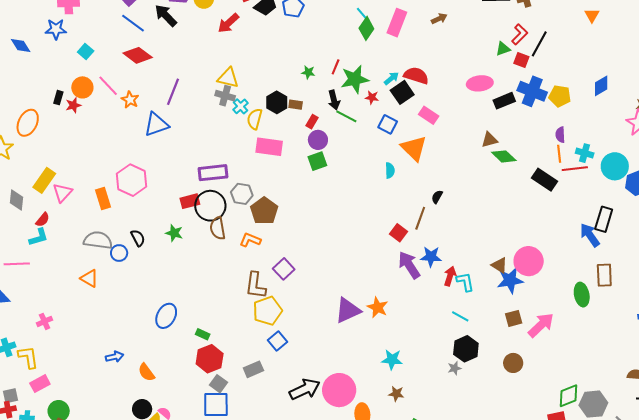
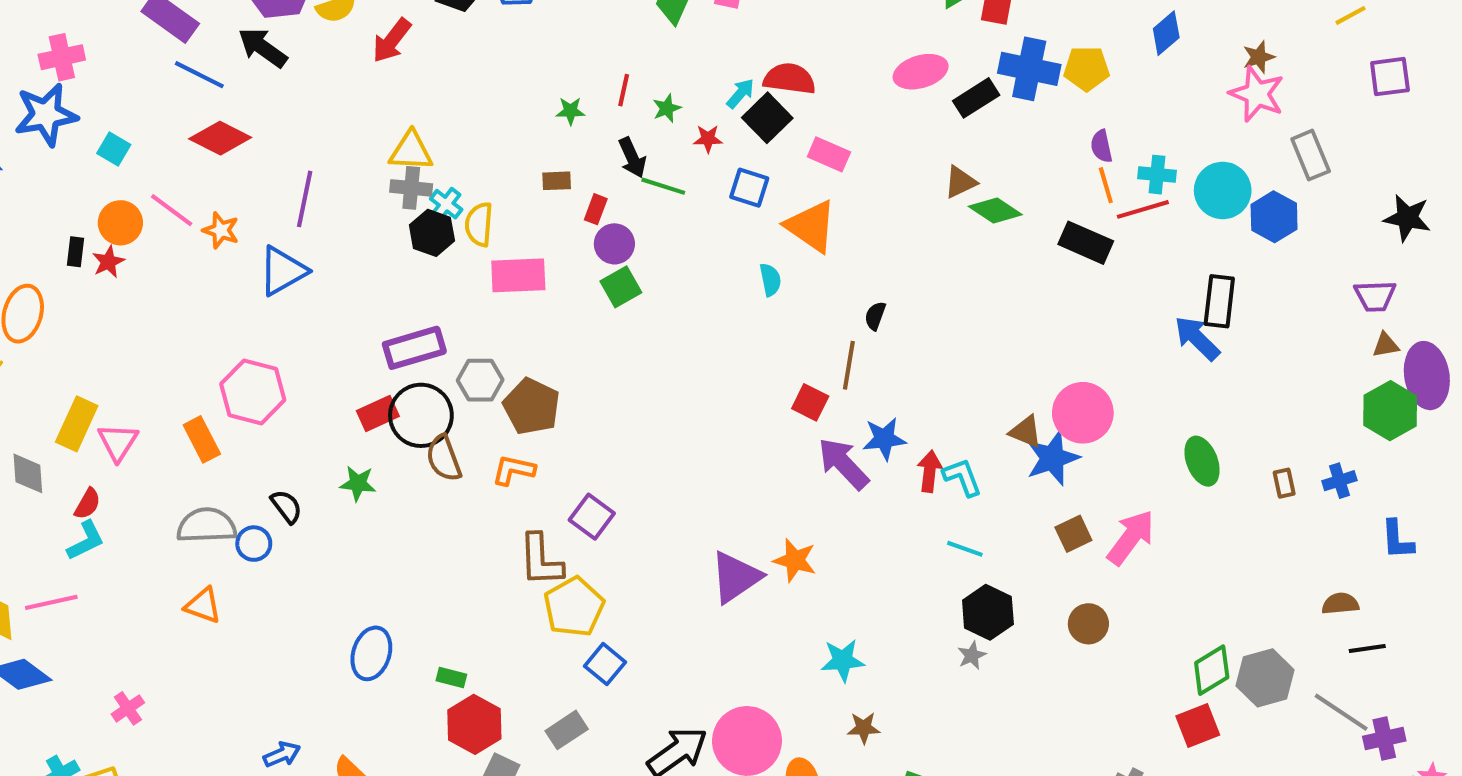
blue star: (56, 29) -> (46, 115), size x1.4
green star: (355, 79) -> (667, 108), size x0.5
black hexagon: (277, 102) -> (432, 233), moved
brown rectangle: (604, 275) -> (1284, 483), moved, size x0.6

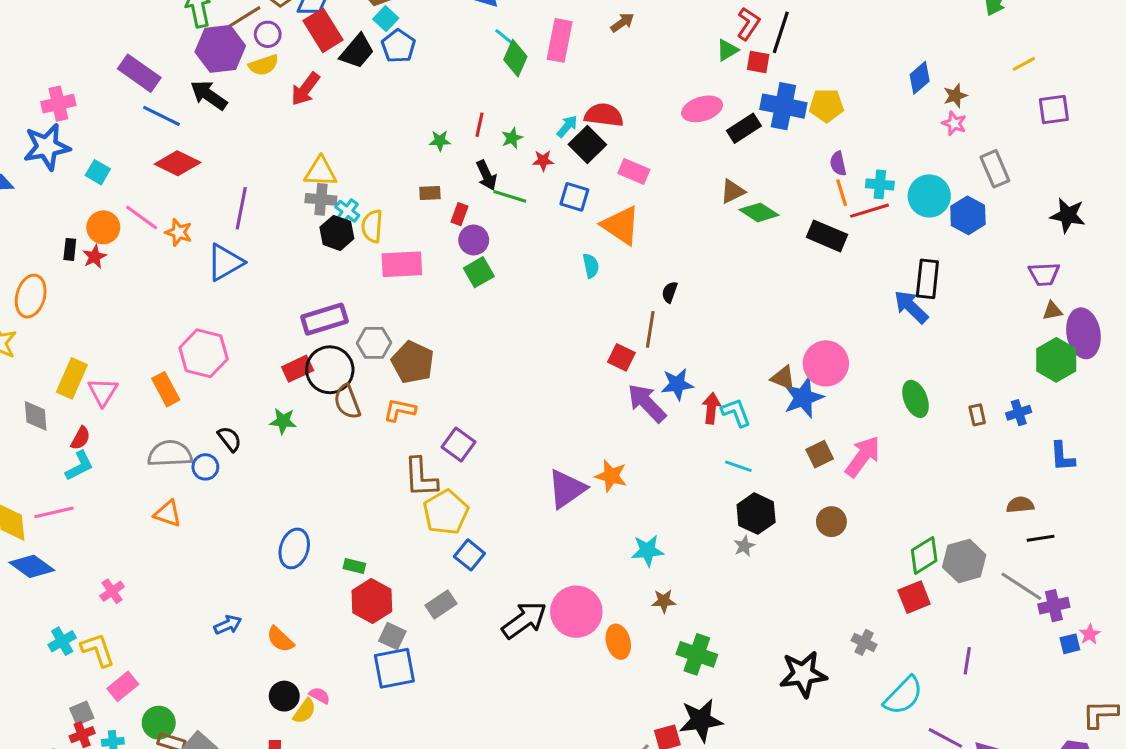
blue diamond: (1166, 33) -> (920, 78), moved
pink star: (1257, 94) -> (954, 123), size x0.6

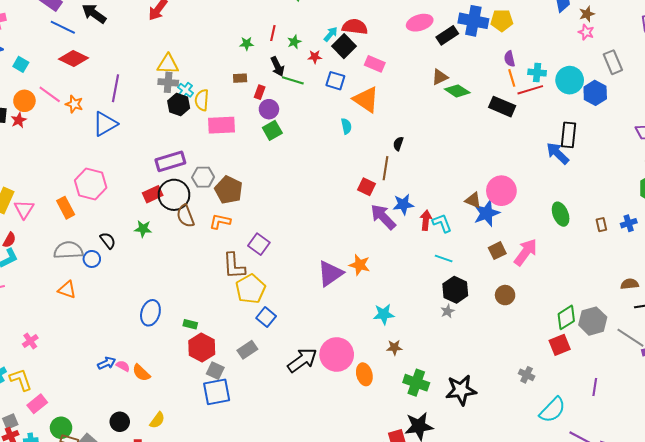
black star: (803, 674) -> (461, 390), moved
black circle: (284, 696) -> (120, 422), moved
pink semicircle: (320, 696) -> (123, 366), moved

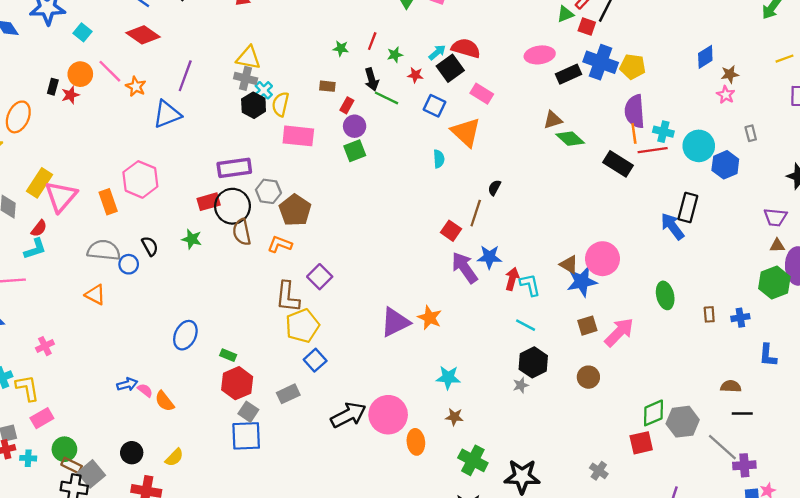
purple semicircle: (509, 59) -> (635, 111), size x1.8
gray rectangle: (613, 62) -> (751, 133), size x0.6
pink triangle: (24, 209) -> (61, 196), size x1.4

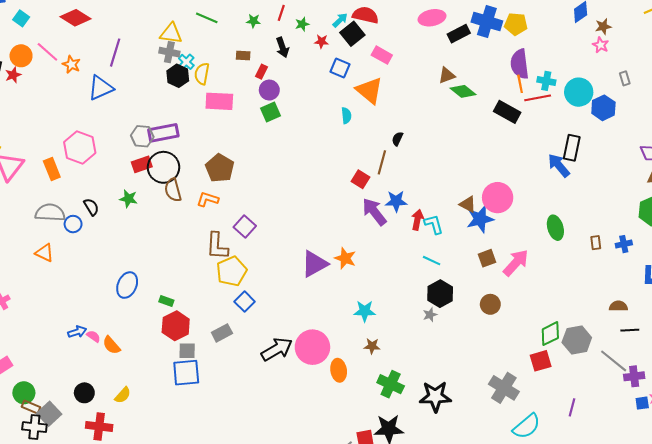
green line: (387, 98) -> (207, 18), moved
gray hexagon: (268, 191) -> (142, 136), moved
gray square: (248, 412) -> (187, 351), turned -30
gray cross: (599, 471) -> (504, 388), size x1.8

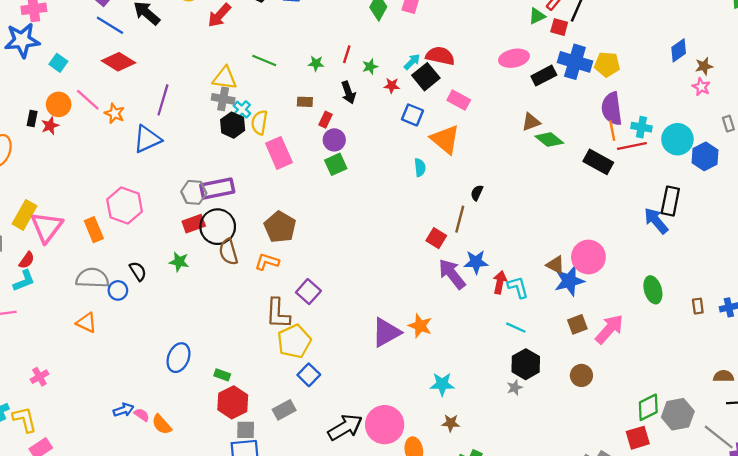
pink rectangle: (219, 101) -> (279, 153), turned 64

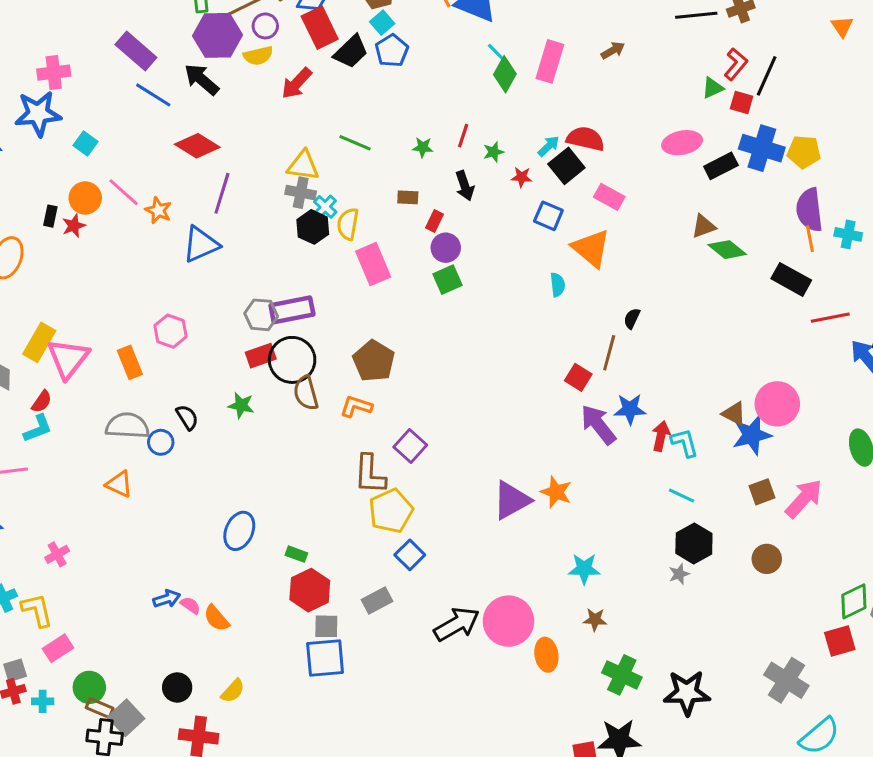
red diamond: (119, 62) -> (197, 146), moved
red line: (632, 146) -> (830, 318), moved
pink hexagon: (125, 205) -> (170, 331), size x0.7

